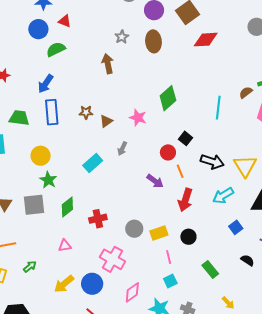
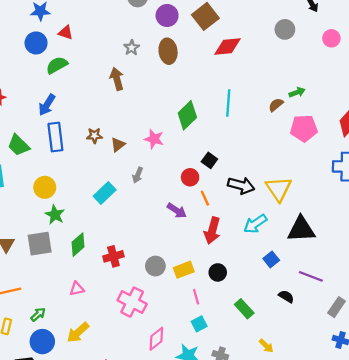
cyan line: (218, 108) -> (228, 103), moved
green trapezoid: (19, 118) -> (18, 145), turned -140
blue circle: (92, 284) -> (42, 342), moved

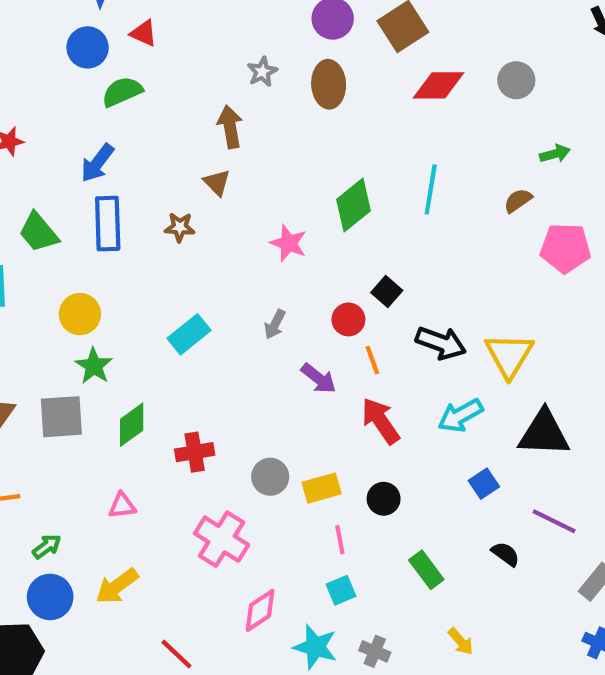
gray circle: (285, 29) -> (516, 80), moved
green arrow: (297, 92) -> (555, 154), moved
brown triangle: (118, 145) -> (217, 182), moved, turned -42
gray arrow: (138, 175) -> (275, 324), moved
red arrow: (212, 230) -> (381, 421), turned 125

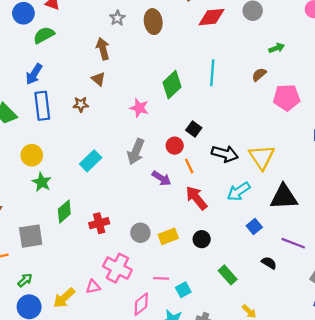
gray arrow: (275, 324) -> (136, 152), size x1.6
gray square: (61, 417) -> (31, 236), moved
pink triangle: (122, 506) -> (93, 287), moved
pink line: (340, 540) -> (161, 278), moved, turned -72

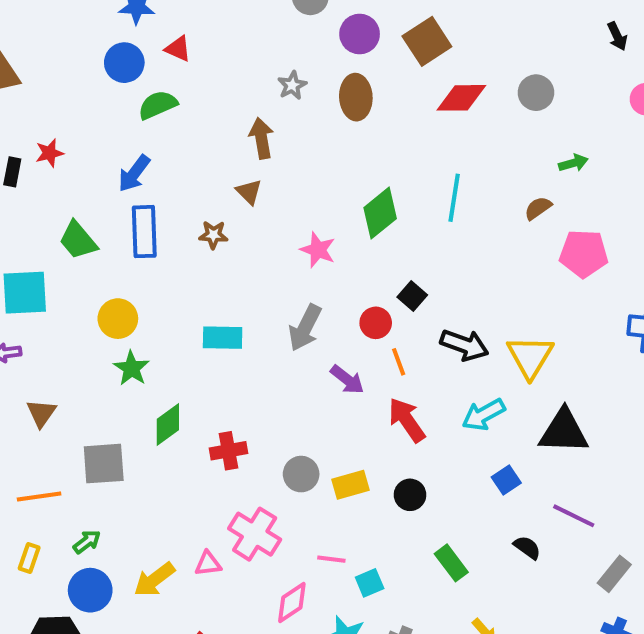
cyan rectangle: (91, 161) -> (223, 338), turned 40

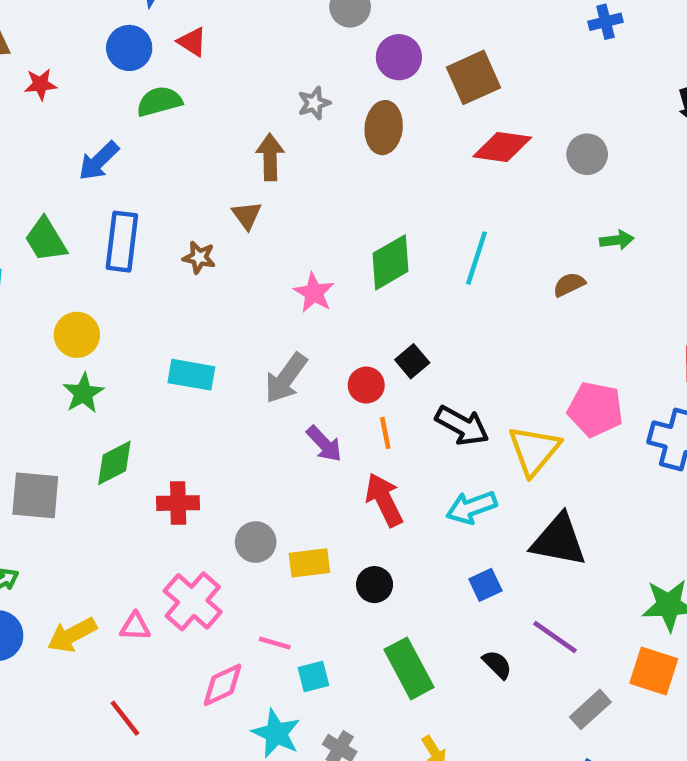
red star: (50, 153) -> (41, 84), moved
blue arrow: (134, 173) -> (99, 161), moved
pink pentagon: (584, 254) -> (595, 409), moved
green rectangle: (451, 563) -> (409, 668), size x1.4

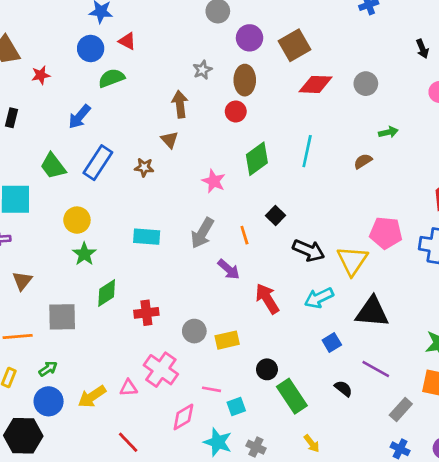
blue rectangle: (122, 242) -> (98, 163), turned 32
red circle: (366, 385) -> (236, 111), moved
orange line: (385, 433) -> (244, 235), moved
black circle: (375, 585) -> (267, 369), moved

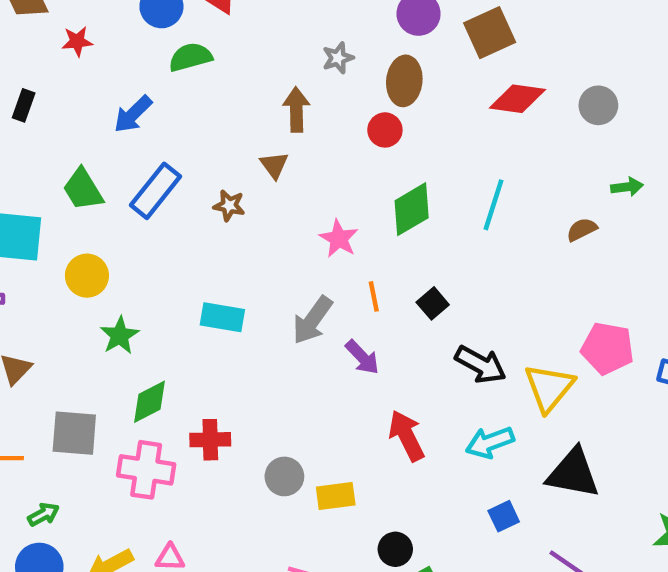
yellow circle: (77, 220) -> (87, 276), moved
orange line: (244, 235) -> (374, 296), moved
purple arrow: (229, 269) -> (362, 357), moved
pink cross: (161, 370) -> (146, 470), moved, turned -32

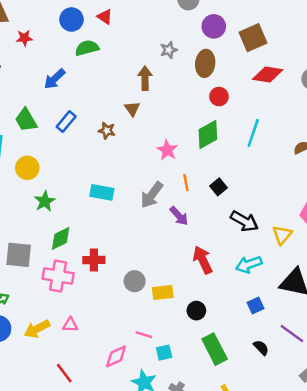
red circle: (385, 130) -> (219, 97), moved
blue rectangle: (155, 191) -> (66, 122), size x0.7
yellow triangle: (549, 388) -> (282, 235), size x0.7
black circle: (395, 549) -> (196, 311), moved

